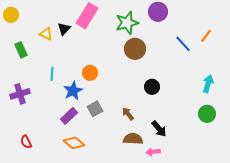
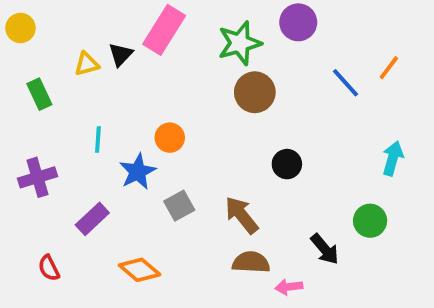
yellow triangle: (46, 34) -> (87, 64), turned -40
brown arrow: (128, 114) -> (242, 215), size x1.5
green circle: (207, 114) -> (370, 221), moved
purple rectangle: (69, 116) -> (92, 219), moved
black arrow: (159, 129) -> (325, 249), moved

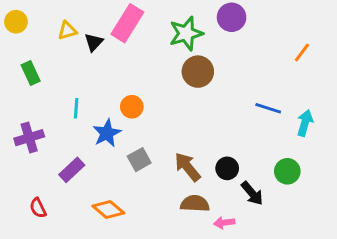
yellow triangle: (87, 64) -> (67, 31), moved
blue line: (345, 83) -> (268, 108), moved, turned -30
black circle: (287, 164) -> (227, 168), moved

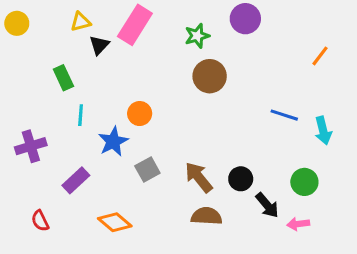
yellow triangle: (67, 31) -> (81, 22), moved
green star: (186, 33) -> (197, 36), size x0.7
green rectangle: (31, 73) -> (63, 78), moved
cyan arrow: (305, 123) -> (323, 131), turned 150
pink arrow: (224, 223) -> (298, 224), moved

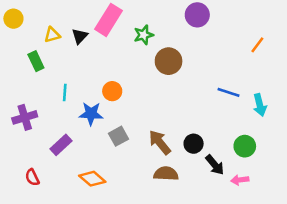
yellow triangle: (81, 22) -> (52, 35), moved
green star: (197, 36) -> (144, 35), moved
green rectangle: (63, 78) -> (36, 61), moved
blue star: (113, 141) -> (91, 114), turned 30

